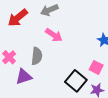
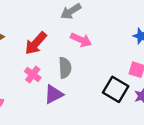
red arrow: (18, 18) -> (36, 43), moved

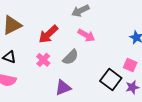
gray semicircle: (65, 68) -> (71, 57), turned 42
purple triangle: (54, 94) -> (63, 88), moved

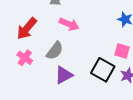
purple triangle: (63, 88) -> (64, 75), moved

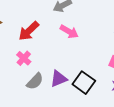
gray semicircle: (55, 51) -> (35, 81), moved
black square: (103, 70) -> (84, 83), moved

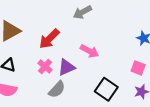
pink arrow: (69, 32) -> (89, 51), moved
purple triangle: (59, 79) -> (66, 67), moved

